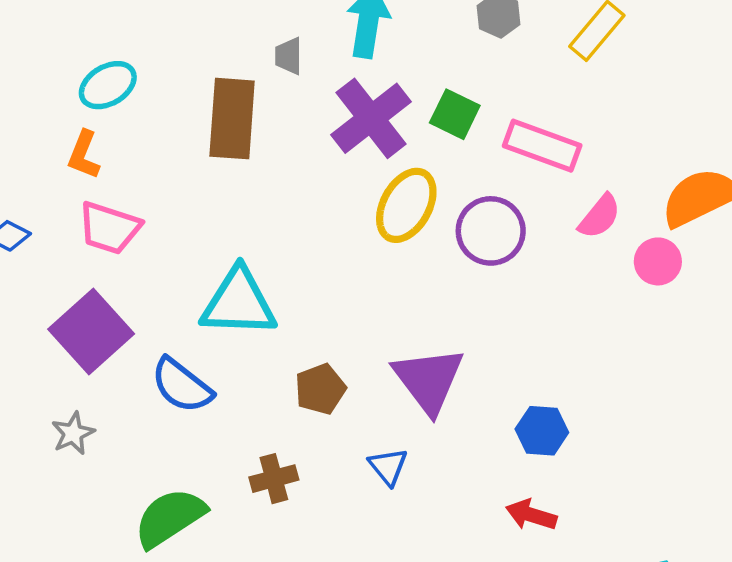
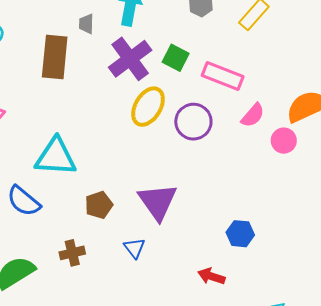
blue hexagon: (542, 431) -> (240, 234), moved

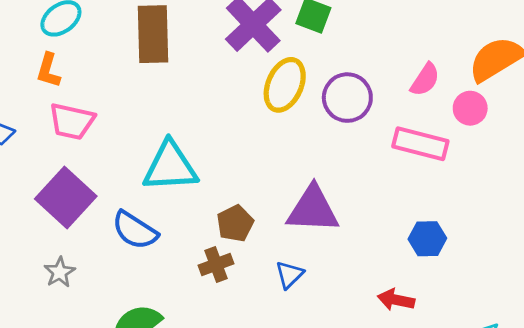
pink rectangle: (223, 76) -> (420, 144), moved
purple triangle: (158, 202) -> (313, 209), turned -45
blue triangle: (134, 248) -> (289, 275), turned 30
brown cross: (72, 253) -> (216, 265), moved

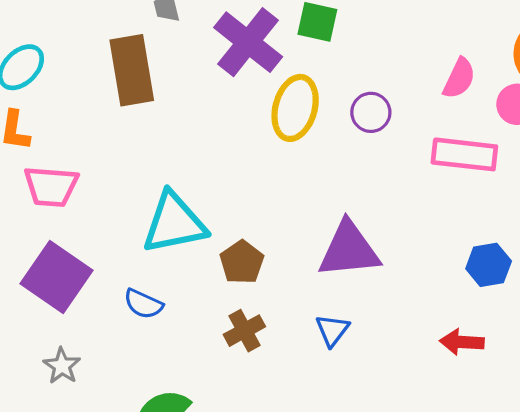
purple circle: (347, 98) -> (371, 112), size x0.7
brown pentagon: (235, 223) -> (242, 262), moved
blue semicircle: (135, 230) -> (143, 304), size x0.7

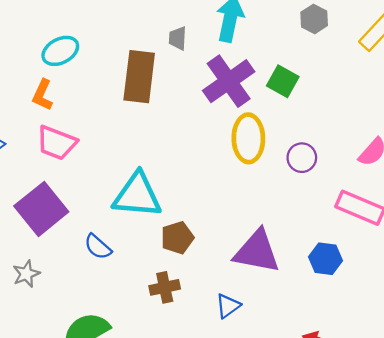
yellow ellipse: (295, 108) -> (248, 138), turned -33
blue hexagon: (489, 265) -> (325, 259), moved

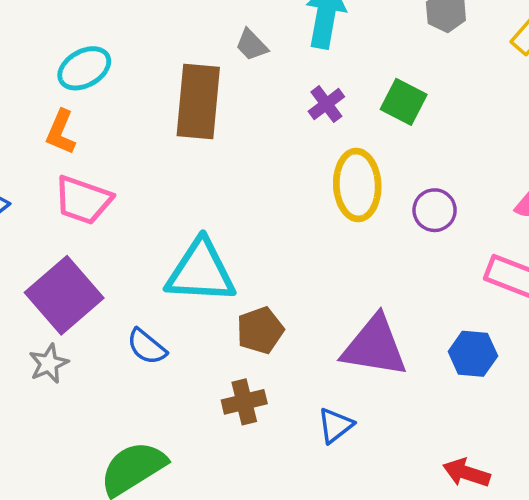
gray trapezoid: (178, 38) -> (252, 45), turned -45
purple cross: (229, 81) -> (326, 104), size x0.5
gray star: (26, 274) -> (49, 364), moved

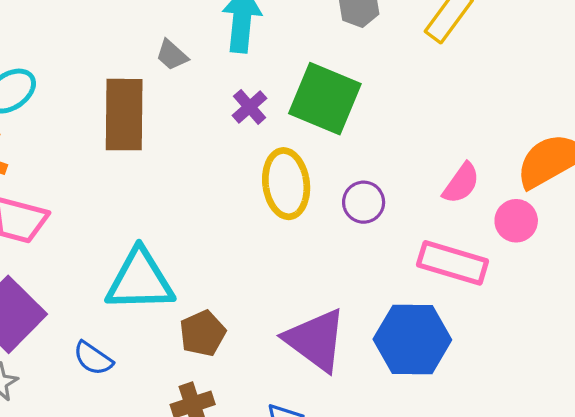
green square: (404, 102) -> (325, 99), size x1.6
purple triangle: (375, 346) -> (316, 340), turned 32
blue hexagon: (473, 354) -> (412, 339), size x1.6

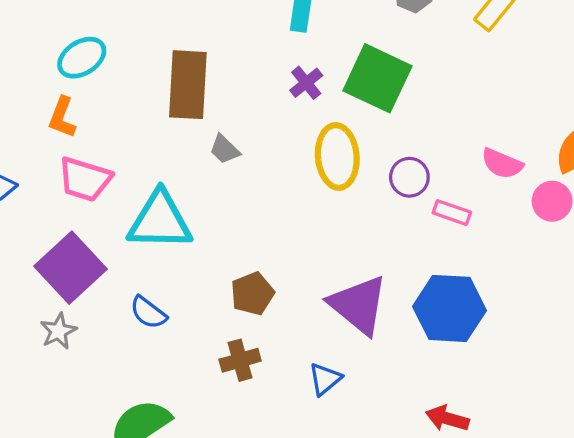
gray trapezoid: (172, 55) -> (225, 149), moved
pink semicircle: (461, 183) -> (502, 164), turned 75
pink rectangle: (453, 263) -> (452, 213), moved, size x0.6
cyan triangle: (140, 280) -> (160, 221), moved

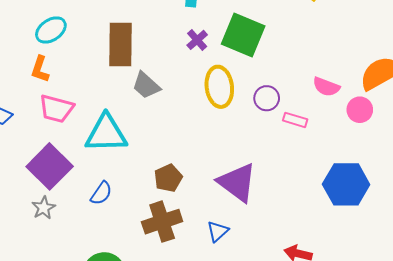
gray trapezoid: (225, 149) -> (146, 85), size x1.4
blue hexagon: (449, 308) -> (346, 184), moved
blue semicircle: (148, 313) -> (101, 193), turned -90
brown cross: (240, 360) -> (162, 222), size x1.5

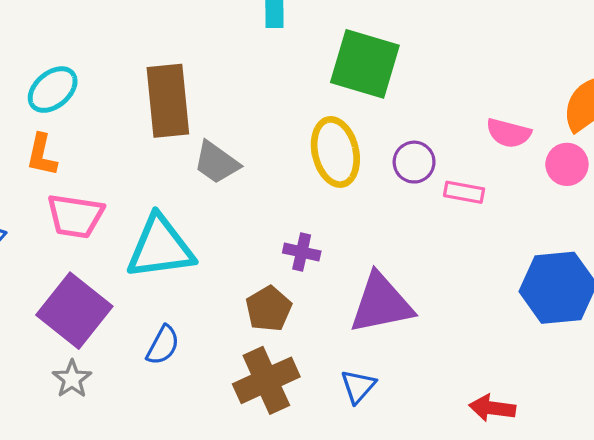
purple cross: (197, 40) -> (302, 252), moved, turned -30
purple triangle: (237, 182) -> (381, 304), turned -42

